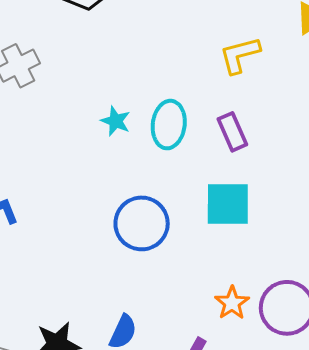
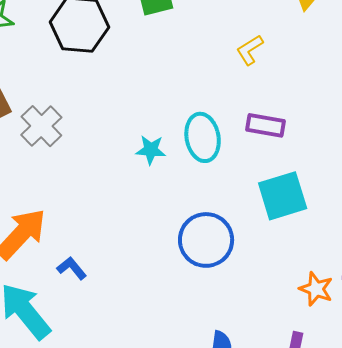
yellow L-shape: (240, 55) -> (250, 50), size x0.7
purple rectangle: (232, 132) -> (265, 125), turned -39

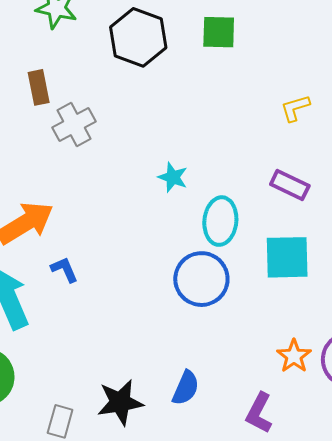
cyan ellipse: (203, 137) -> (220, 221), moved

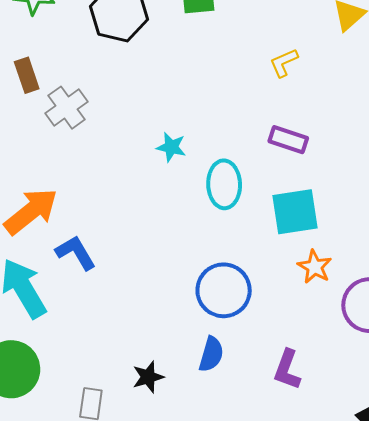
blue L-shape: (64, 270) -> (76, 253), size x1.4
blue circle: (201, 279) -> (224, 290), moved
orange star: (294, 356) -> (315, 267), moved
black star: (120, 402) -> (148, 377), size x0.7

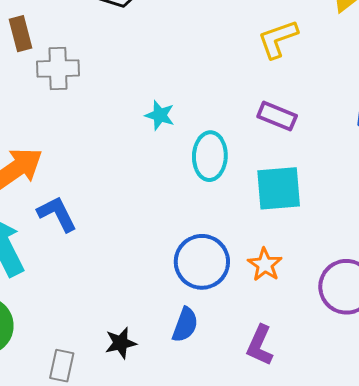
yellow L-shape: (284, 63) -> (278, 39), size x1.4
gray cross: (66, 108) -> (58, 69), turned 30
orange star: (315, 267) -> (265, 265), moved

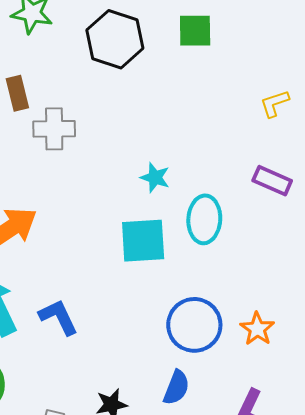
yellow L-shape: (278, 39) -> (275, 103), size x0.7
cyan square: (279, 188) -> (143, 241), moved
blue L-shape: (57, 214) -> (58, 317), moved

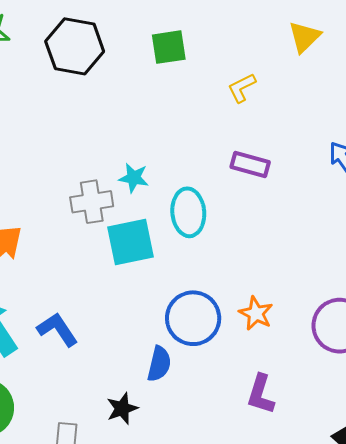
green square: (195, 31) -> (169, 47), moved
gray cross: (54, 129) -> (92, 202), moved
blue semicircle: (176, 388) -> (159, 364), moved

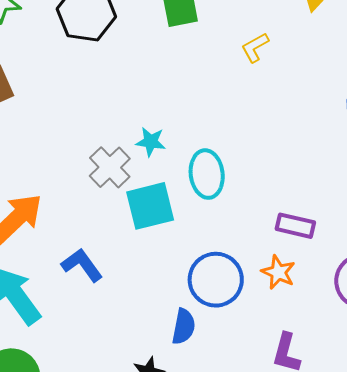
purple rectangle: (250, 164) -> (295, 226), moved
gray cross: (92, 202) -> (110, 167), turned -33
blue L-shape: (57, 329) -> (82, 265), moved

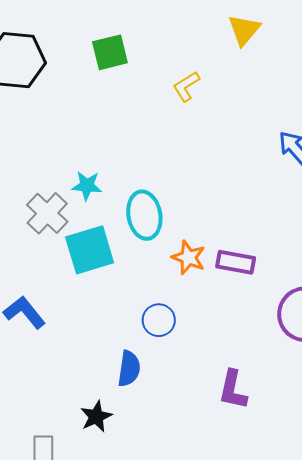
orange star: (278, 272) -> (189, 258), moved
blue circle: (216, 280) -> (159, 320), size x0.6

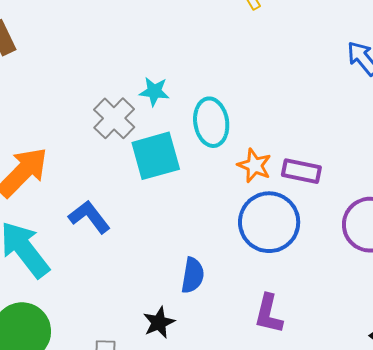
blue circle: (159, 320) -> (269, 222), moved, size x1.8
purple L-shape: (233, 390) -> (269, 314), moved

